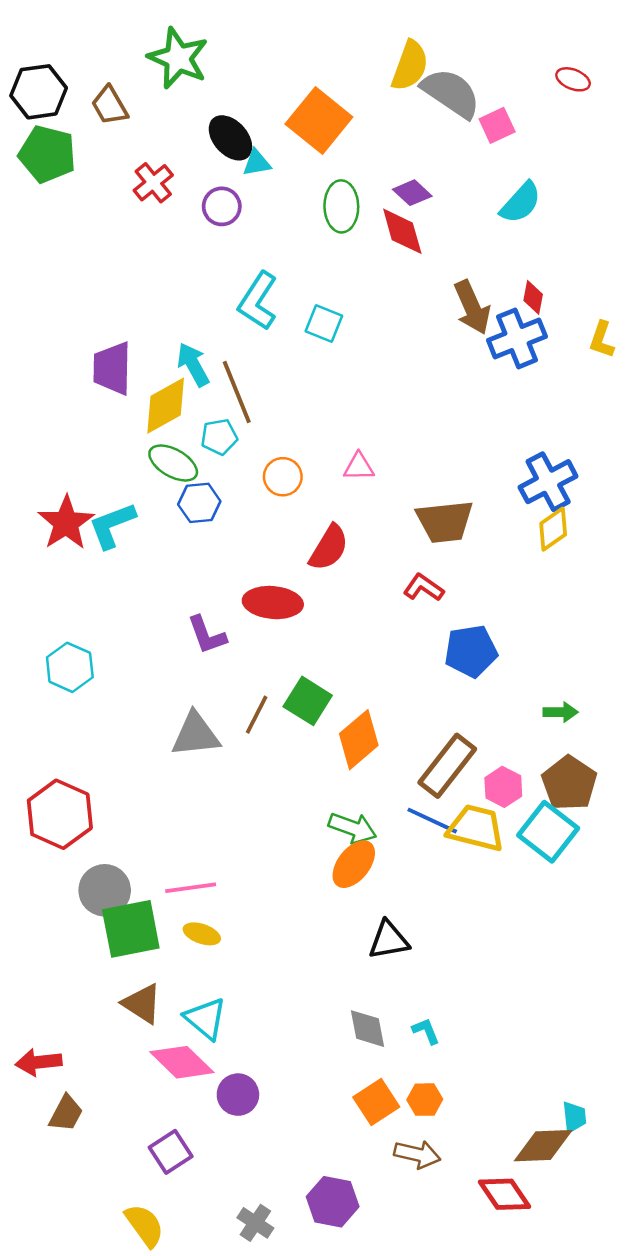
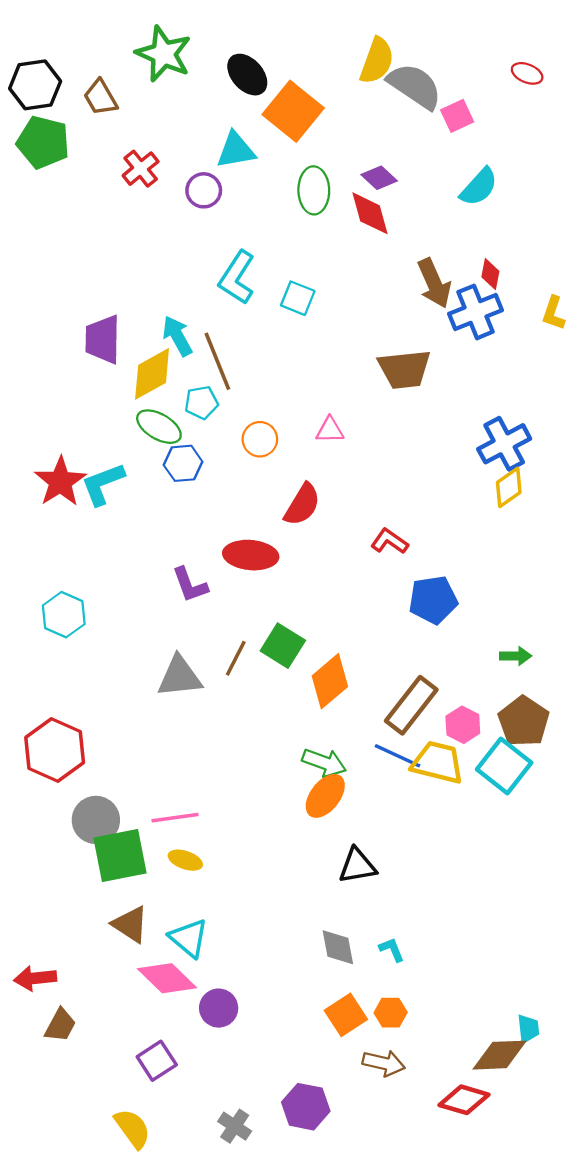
black ellipse: (230, 138) -> (247, 75), moved
cyan triangle: (257, 163) -> (236, 150), size x1.5
brown trapezoid: (445, 522) -> (404, 369), moved
red diamond: (505, 1194) -> (464, 1100), turned -39

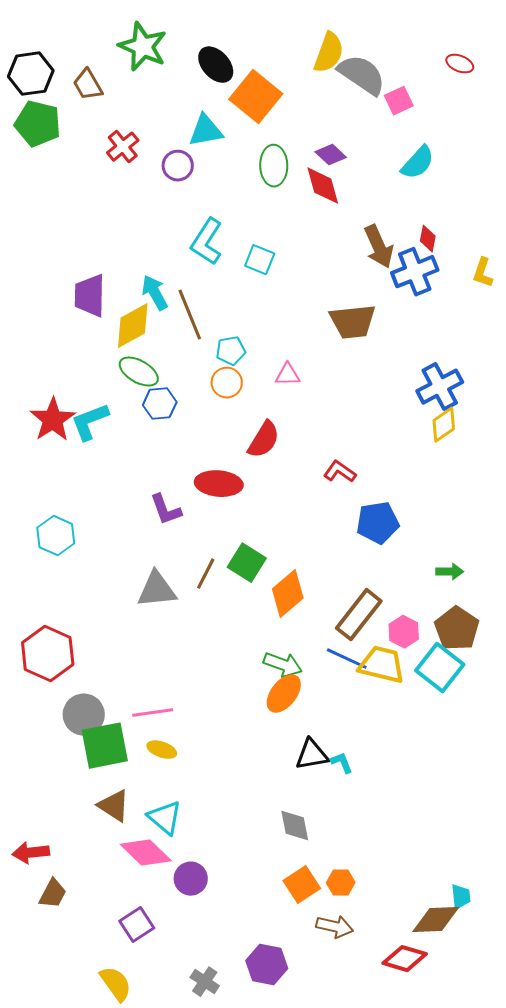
cyan pentagon: (201, 403) -> (231, 351), moved
cyan L-shape: (392, 950) -> (342, 763), moved

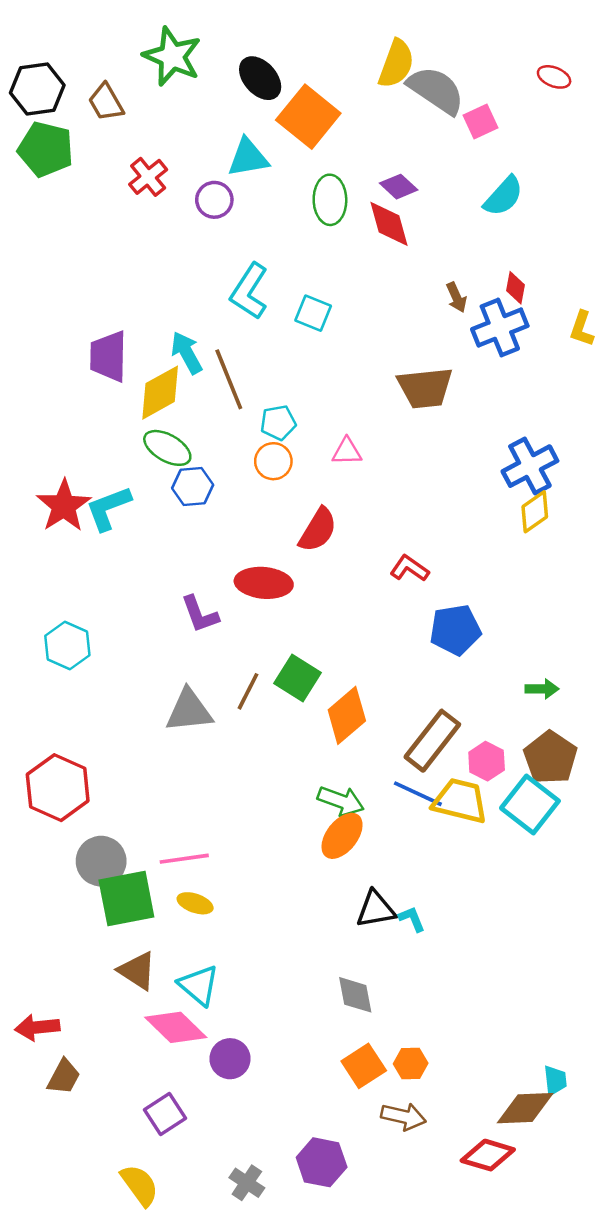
brown arrow: (379, 247) -> (456, 297), size x0.6

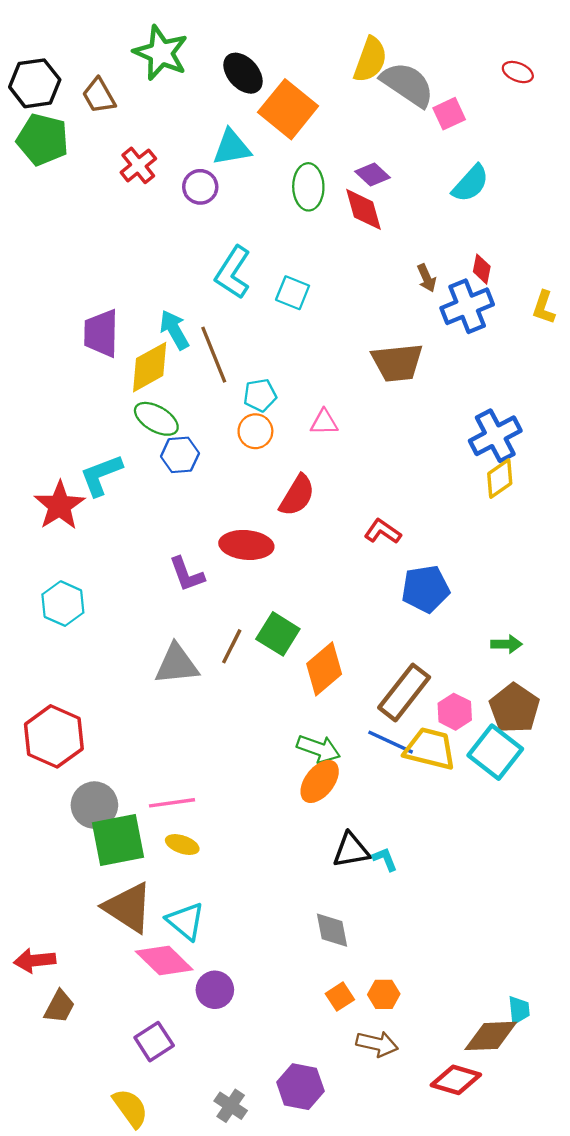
red star: (64, 506) -> (59, 506), moved
brown triangle: (137, 971) -> (128, 908), size x1.4
orange square: (364, 1066) -> (340, 997), size x0.7

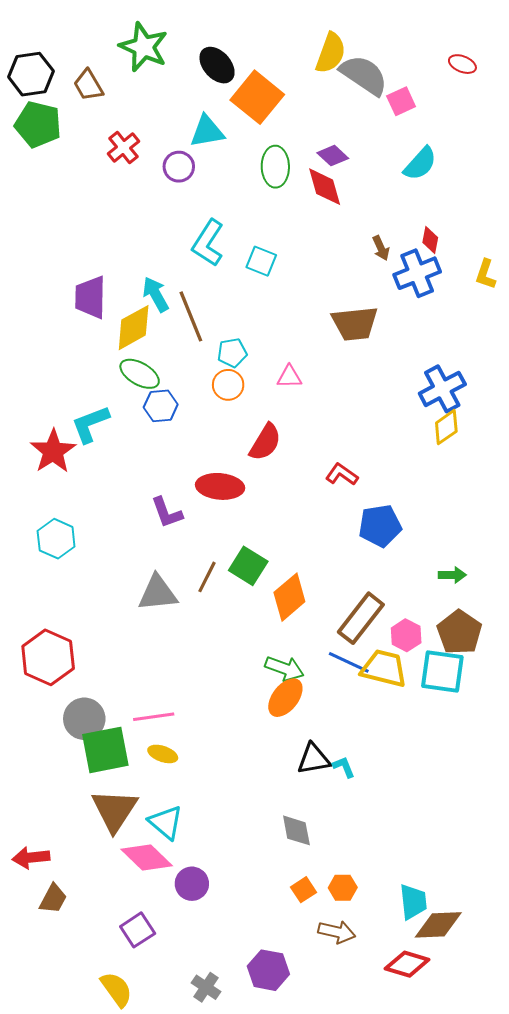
cyan square: (495, 752) -> (442, 671), turned -30
brown triangle: (128, 908) -> (114, 810), turned 30
cyan trapezoid: (519, 1010) -> (413, 902), moved, size x1.4

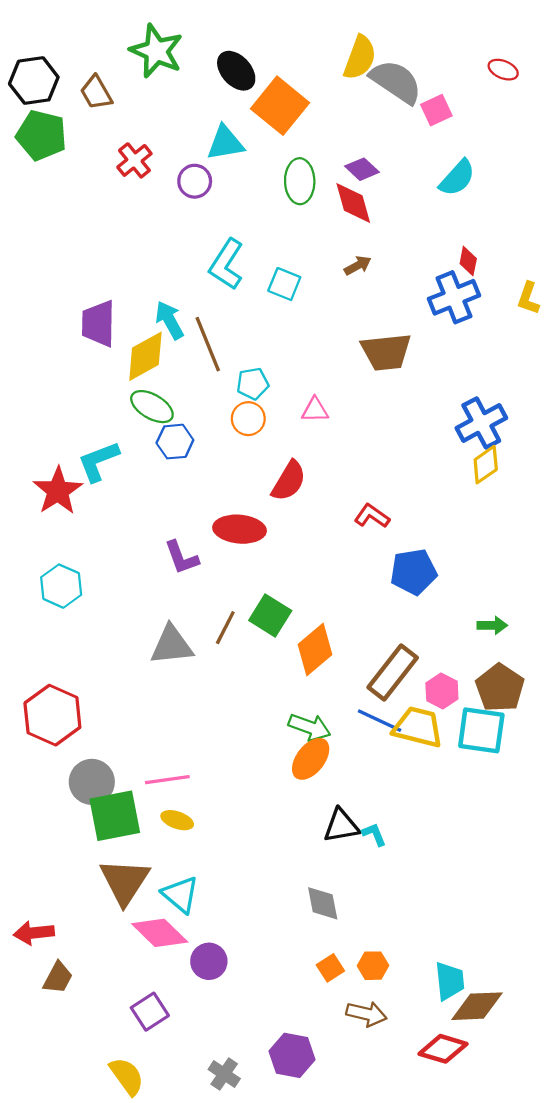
brown arrow: (381, 248) -> (358, 265), moved, turned -95

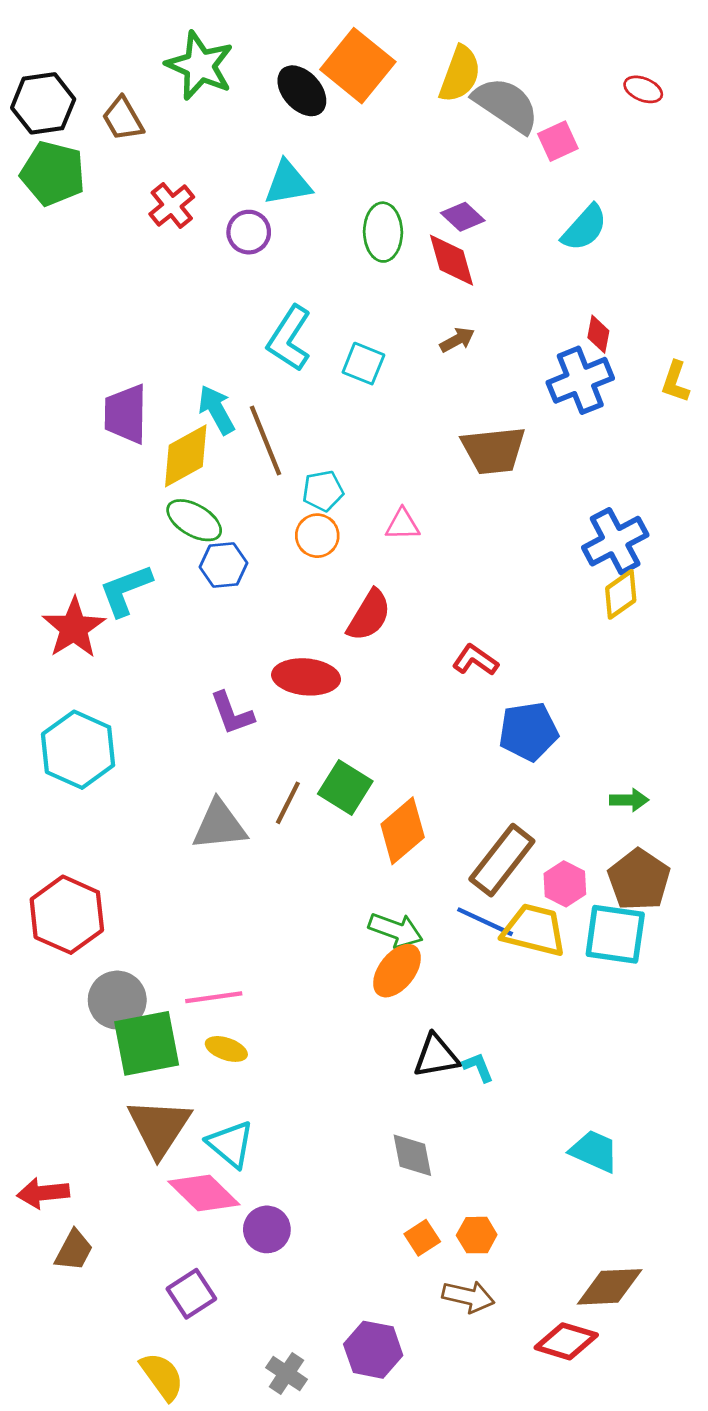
orange square: (280, 106) -> (358, 66), moved
cyan hexagon: (61, 586) -> (78, 750), size x1.4
cyan trapezoid: (450, 981) -> (594, 1151), moved, turned -60

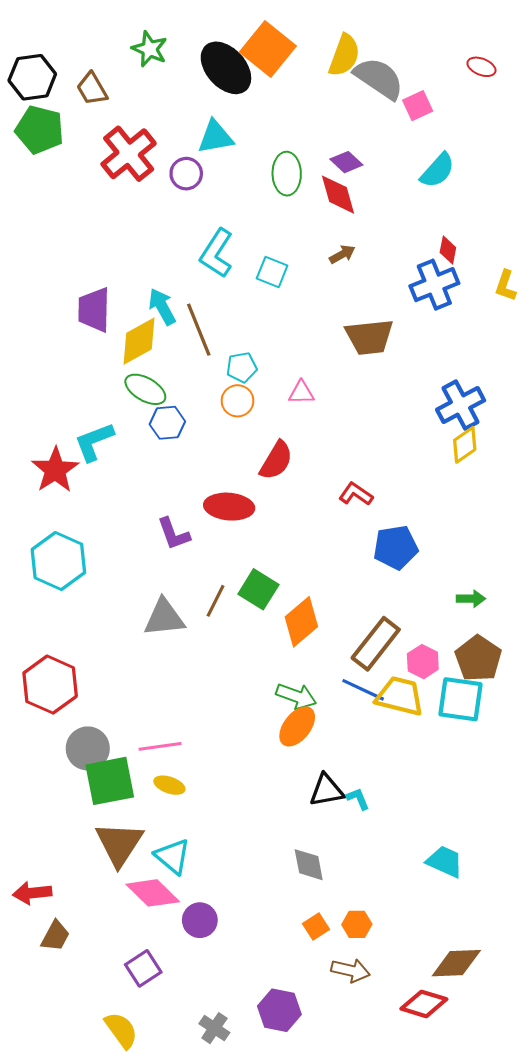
green star: (200, 66) -> (150, 49), size x0.7
black ellipse: (302, 91) -> (226, 68), size x1.4
red cross: (172, 205) -> (129, 154), size x1.6

